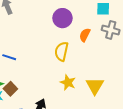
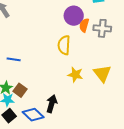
purple circle: (62, 18) -> (74, 16), moved
gray cross: (111, 30) -> (102, 28), moved

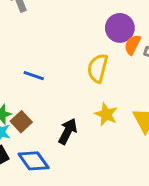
blue line: (14, 59) -> (34, 76), moved
black arrow: (52, 104) -> (68, 131), moved

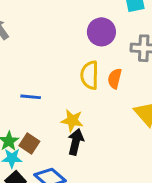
orange semicircle: (132, 45) -> (115, 79), moved
yellow star: (106, 114) -> (72, 120), moved

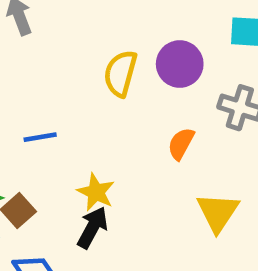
yellow semicircle: (90, 75) -> (120, 73), moved
blue line: (31, 97) -> (40, 137), turned -30

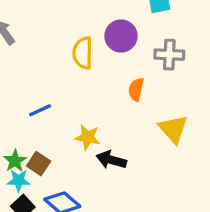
black arrow: (92, 228) -> (111, 160), moved, turned -88

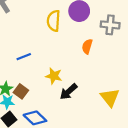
yellow triangle: (173, 129) -> (110, 97), moved
black arrow: (111, 160) -> (68, 92), turned -60

